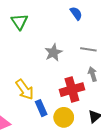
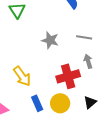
gray star: (53, 52) -> (50, 40), turned -30
blue rectangle: (41, 108) -> (37, 103), moved

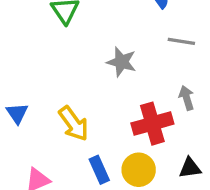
gray line: (84, 37) -> (181, 41), moved
black triangle: (90, 102) -> (190, 168), turned 32

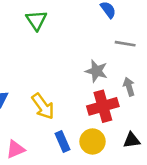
gray star: (122, 62) -> (96, 71), moved

